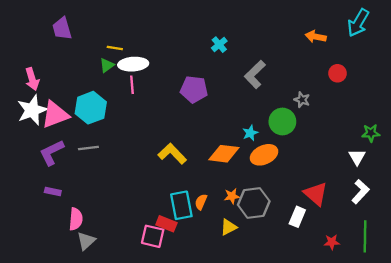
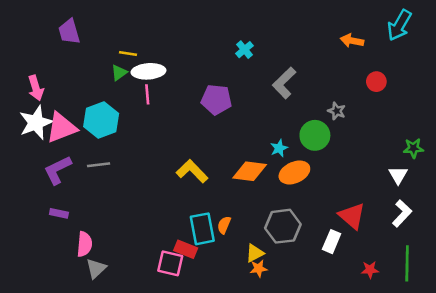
orange star: (232, 196) -> (259, 268), moved

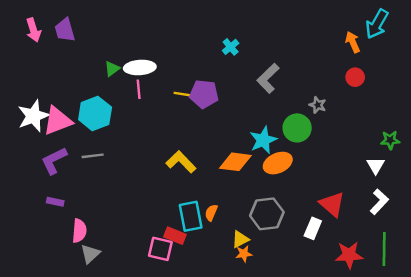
orange arrow: (352, 41) -> (353, 42), moved, turned 55
yellow line: (128, 53) -> (182, 94), moved
pink arrow: (36, 88) -> (33, 30), moved
cyan star: (279, 148) -> (263, 140), size x1.6
red star: (370, 270) -> (349, 255), size x1.6

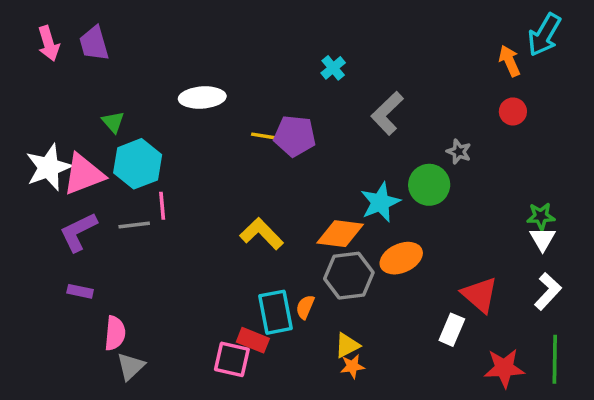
green triangle: (112, 69) -> (113, 122), moved, turned -35
pink line: (139, 89) -> (162, 206), moved
green star: (390, 140) -> (541, 216), moved
orange ellipse: (278, 163) -> (401, 258), moved
gray hexagon: (267, 214) -> (349, 276), moved

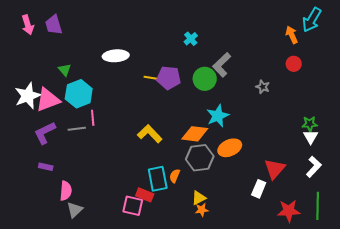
green circle: (429, 185) -> (205, 79), moved
red triangle: (480, 295) -> (275, 169), turned 30

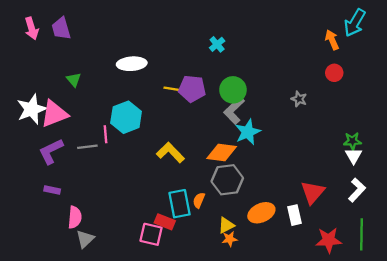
gray L-shape: (222, 65) -> (234, 110), moved
cyan hexagon: (79, 94) -> (126, 117), moved
orange ellipse: (230, 148) -> (261, 213), moved
white rectangle: (259, 189) -> (294, 215), turned -36

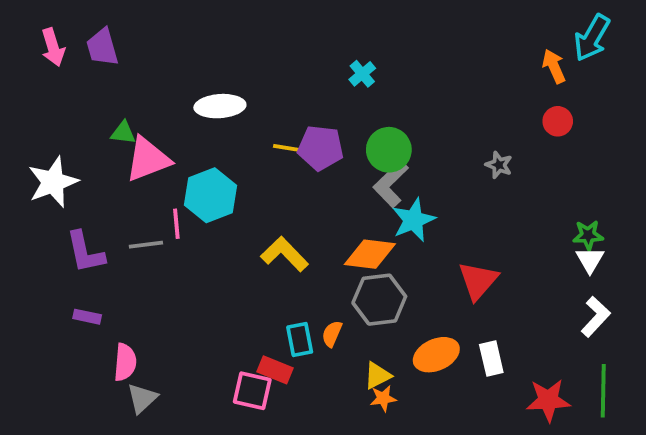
green triangle: (74, 80) -> (123, 133), turned -42
pink triangle: (54, 114) -> (148, 159), moved
purple L-shape: (51, 151) -> (85, 252), turned -76
red triangle: (313, 192) -> (478, 281), moved
cyan rectangle: (180, 204) -> (300, 339), size x0.7

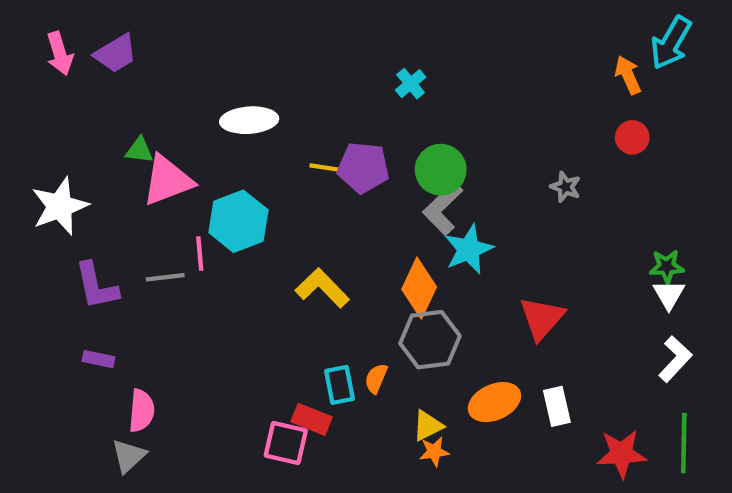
purple trapezoid: (102, 47) -> (116, 53), turned -105
orange diamond: (370, 254) -> (419, 288), turned -72
gray triangle: (142, 398) -> (129, 456), moved

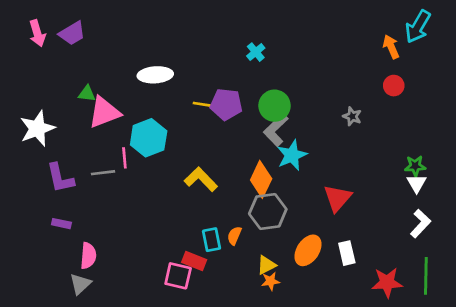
orange ellipse: (494, 402) -> (308, 250), turned -32

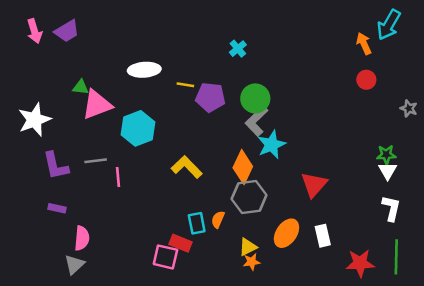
yellow line: (202, 104) -> (185, 85), moved
gray star: (352, 116) -> (409, 108), moved
pink line: (124, 158) -> (118, 177), moved
white L-shape: (421, 224) -> (391, 208), turned -30

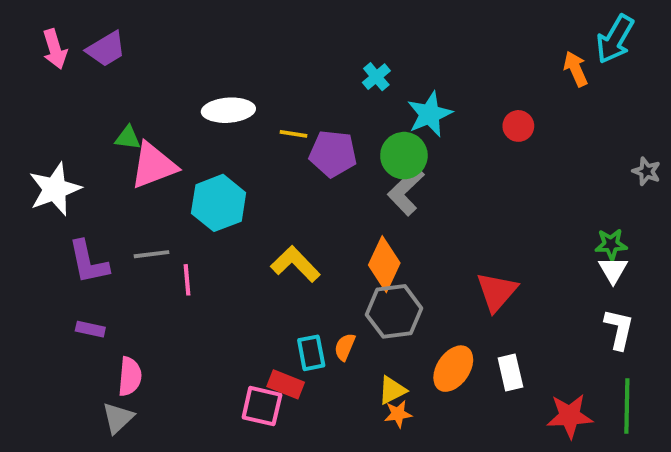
red circle: (366, 80) -> (518, 126), moved
cyan star: (272, 145) -> (430, 114), moved

